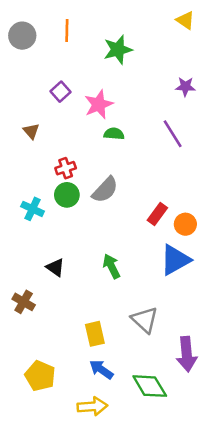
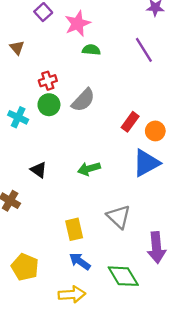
green arrow: (111, 266) -> (89, 169), turned -80

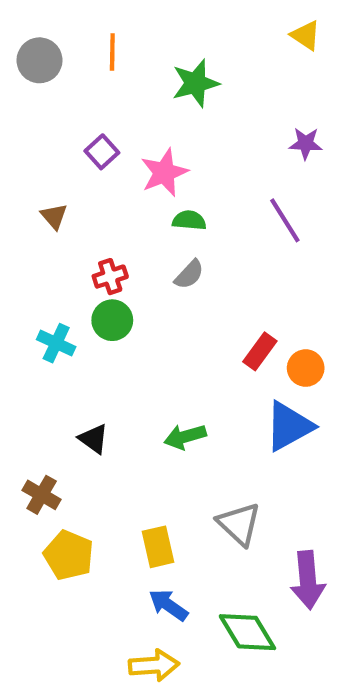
gray semicircle: (83, 100) -> (189, 274), moved, size x0.7
yellow pentagon: (25, 267) -> (69, 555), moved

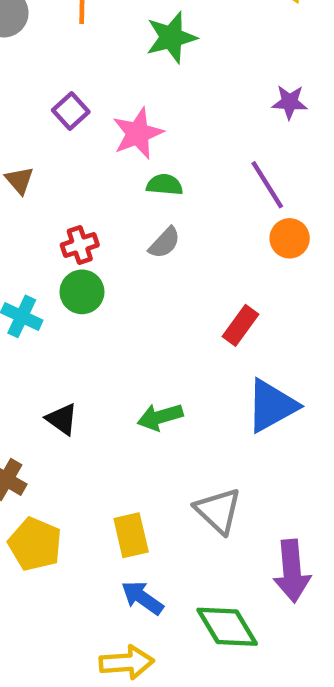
orange circle: (306, 368) -> (290, 238), moved

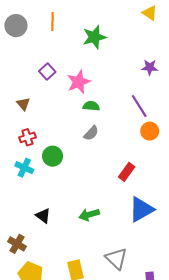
red cross: (80, 245) -> (27, 137), moved

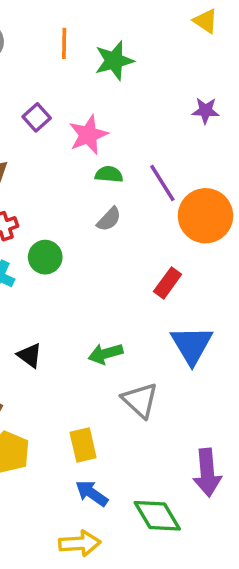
orange line: (53, 21) -> (64, 43), moved
purple line: (139, 106) -> (162, 183), moved
orange circle: (150, 131) -> (205, 216), size x1.8
blue triangle: (141, 209) -> (192, 345), turned -32
gray triangle: (116, 259) -> (140, 400), moved

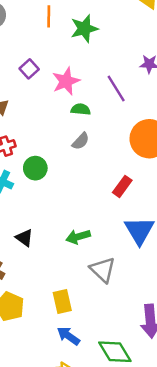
purple line: (162, 183) -> (116, 89), moved

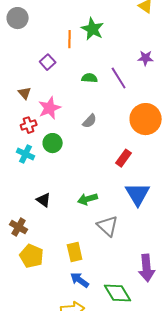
orange line: (49, 16) -> (70, 39), moved
green star: (84, 29) -> (93, 29), turned -30
pink star: (66, 81) -> (50, 108), moved
green semicircle: (81, 109) -> (90, 78), moved

